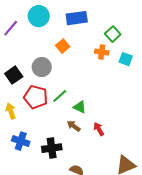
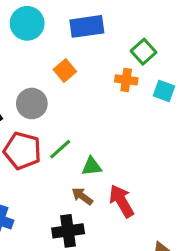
green triangle: (80, 107) -> (92, 166), turned -32
red arrow: (99, 129) -> (121, 201), size x1.5
black cross: (52, 148) -> (68, 231), moved

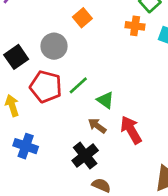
green triangle: (92, 166) -> (105, 100), turned 42
black cross: (68, 231) -> (85, 156), turned -30

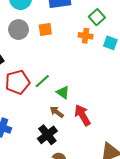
orange square: (82, 18) -> (45, 30), turned 32
gray circle: (54, 46) -> (19, 30), moved
red pentagon: (46, 87) -> (17, 82), turned -30

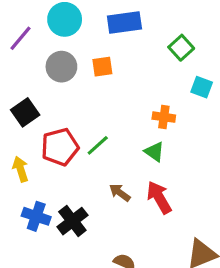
orange cross: (86, 36) -> (164, 117), moved
green triangle: (63, 92) -> (154, 152), moved
black cross: (47, 135) -> (72, 221), moved

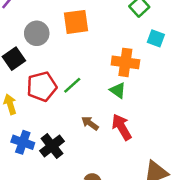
gray circle: (61, 67) -> (37, 33), moved
orange square: (102, 67) -> (76, 22), size x1.5
orange cross: (164, 117) -> (125, 62), size x1.5

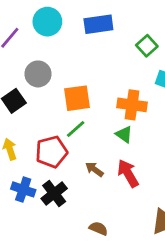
orange square: (76, 22) -> (77, 98), moved
red pentagon: (42, 87) -> (51, 152), moved

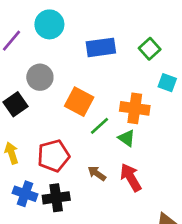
blue rectangle: (98, 24) -> (101, 47), moved
orange square: (77, 98) -> (79, 102), turned 36
green line: (76, 129) -> (100, 126), moved
black cross: (54, 194) -> (56, 198), turned 30

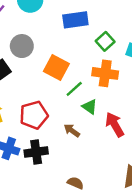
green square: (150, 49) -> (105, 41), moved
green triangle: (127, 138) -> (90, 107), moved
red arrow: (131, 177) -> (115, 125), moved

